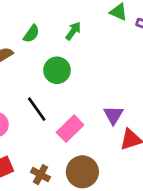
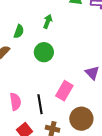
black line: (37, 109) -> (40, 104), moved, turned 42

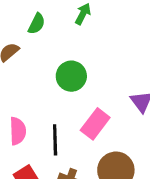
green circle: (44, 52) -> (71, 76), moved

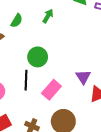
black line: (55, 140) -> (26, 80), moved

